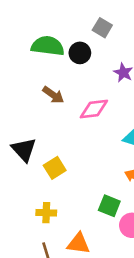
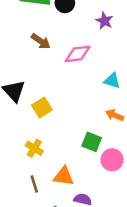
yellow cross: (46, 213) -> (34, 148), turned 30

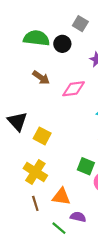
yellow square: (42, 107) -> (42, 136), turned -30
yellow cross: (34, 148) -> (35, 172), size x1.5

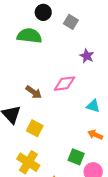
black circle: (62, 44) -> (43, 12), moved
brown arrow: (41, 78) -> (34, 92), moved

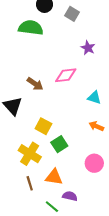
yellow square: (35, 128) -> (43, 126), moved
green square: (76, 157) -> (59, 144), moved, turned 35

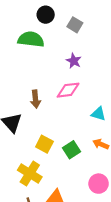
purple star: (88, 48) -> (74, 61), moved
brown arrow: (35, 84) -> (35, 99), turned 49
green square: (59, 144) -> (71, 150), moved

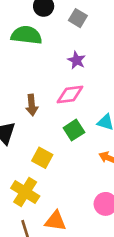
green square: (71, 150) -> (74, 130), moved

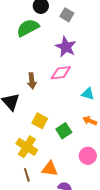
green semicircle: (26, 35) -> (28, 28), turned -35
purple star: (77, 60) -> (66, 47), size x1.5
green square: (74, 130) -> (64, 131), moved

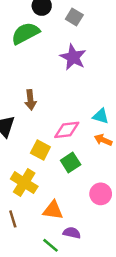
pink diamond: (61, 73) -> (67, 130), moved
orange arrow: (90, 121) -> (103, 140), moved
brown line: (27, 175) -> (13, 219), moved

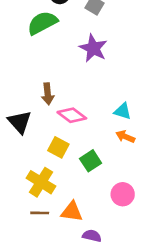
pink diamond: (67, 130) -> (72, 115), moved, turned 44
brown line: (13, 219) -> (40, 213), moved, turned -72

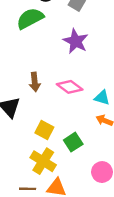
pink diamond: (72, 115) -> (70, 87), moved
yellow cross: (41, 182) -> (43, 161), moved

